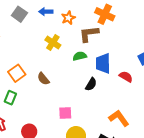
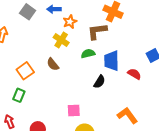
orange star: (68, 18) -> (70, 22), moved
brown semicircle: (43, 79) -> (53, 64), moved

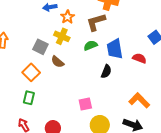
gray square: (28, 12) -> (40, 47), moved

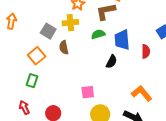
yellow cross: (62, 36) -> (70, 23), turned -35
red semicircle: (139, 58) -> (146, 51), turned 64
brown semicircle: (57, 62) -> (64, 47), turned 32

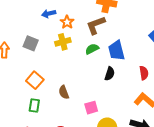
gray square: (48, 31) -> (31, 43), moved
brown semicircle: (64, 47) -> (64, 92), moved
red semicircle: (146, 51) -> (144, 73), moved

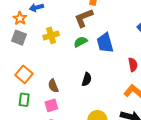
orange star: (67, 22) -> (20, 18), moved
black semicircle: (110, 74) -> (87, 79), moved
pink square: (91, 108) -> (51, 105), moved

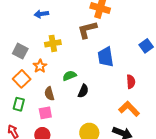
orange star: (20, 18) -> (40, 66), moved
gray square: (19, 38) -> (20, 51), moved
green semicircle: (81, 42) -> (69, 76), moved

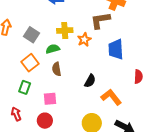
orange star: (40, 66) -> (84, 40), moved
green semicircle: (69, 76) -> (53, 49), moved
brown semicircle: (49, 94) -> (57, 69), moved
orange L-shape: (129, 109) -> (111, 97), moved

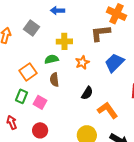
gray square: (31, 35) -> (32, 28), moved
orange star: (84, 40) -> (82, 62), moved
blue trapezoid: (116, 49) -> (114, 63), turned 45
pink square: (50, 99) -> (40, 102), moved, turned 32

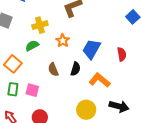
blue trapezoid: (114, 63) -> (91, 49), moved
brown semicircle: (54, 80) -> (53, 70), moved

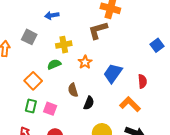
black semicircle: (75, 69) -> (89, 103), moved
orange L-shape: (100, 80) -> (130, 104), moved

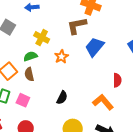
yellow cross: (64, 45) -> (42, 37), turned 35
blue trapezoid: (113, 73) -> (95, 47), moved
brown semicircle: (73, 90) -> (29, 74), moved

